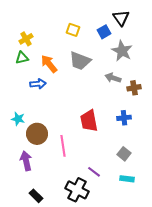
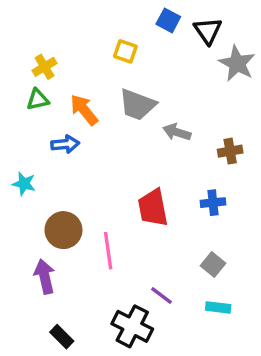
blue square: (104, 32) -> (168, 20), moved, turned -32
gray star: (122, 51) -> (237, 63), moved
gray arrow: (113, 78) -> (177, 132), moved
cyan star: (18, 119) -> (24, 184), moved

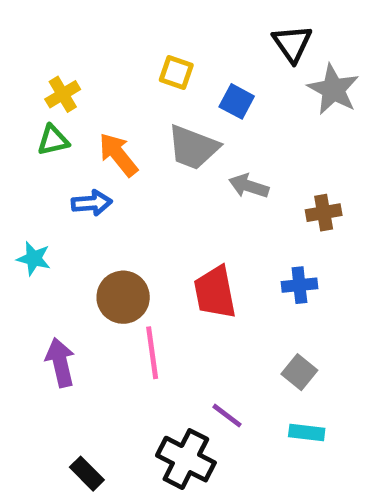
blue square: (168, 20) -> (237, 101), moved
brown circle: (63, 230) -> (123, 297), moved
purple arrow: (45, 276) -> (60, 362), moved

